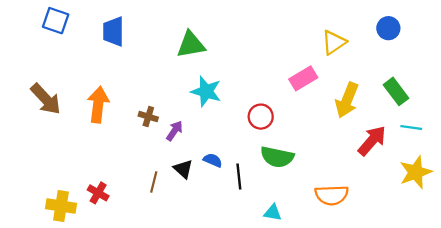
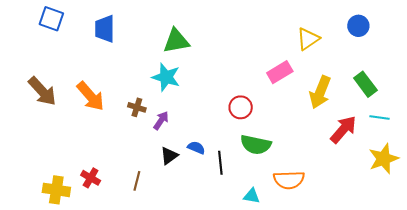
cyan star: (206, 91) -> (166, 77), moved
orange arrow: (98, 105) -> (91, 96), turned 132
black triangle: (183, 169) -> (169, 156), turned 42
brown line: (154, 182) -> (137, 181), moved
orange semicircle: (332, 195) -> (289, 180), moved

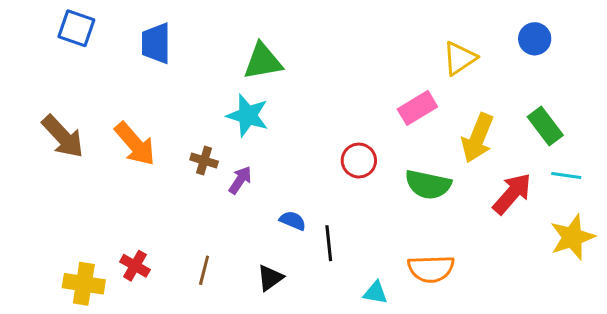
green semicircle: (256, 145) -> (428, 185), moved
black triangle: (169, 156) -> (270, 278), moved

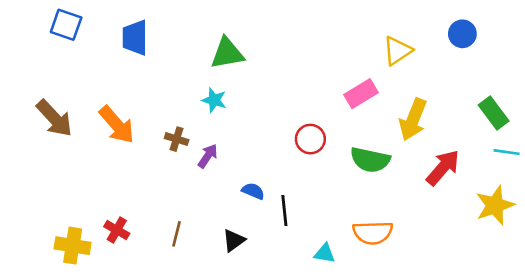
cyan star: (248, 115) -> (214, 100), size x0.7
green rectangle: (545, 126) -> (494, 113), moved
cyan line: (566, 176) -> (507, 152), moved

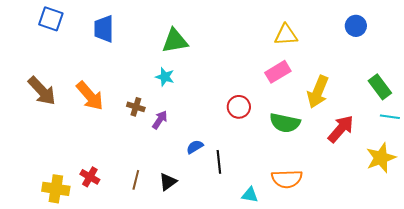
yellow triangle: (397, 51) -> (286, 35), moved, turned 30
blue semicircle: (253, 191) -> (195, 147), turned -54
black triangle: (234, 240) -> (168, 182), moved

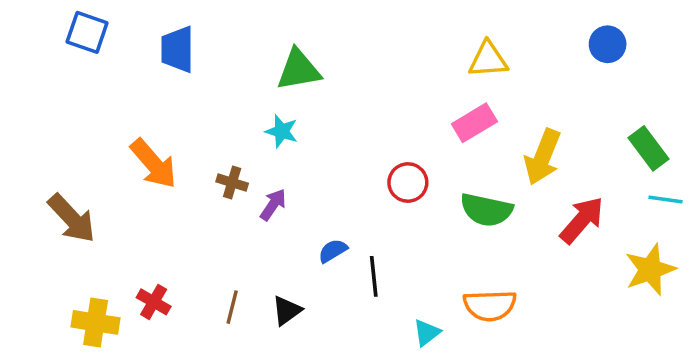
brown arrow: (42, 91) -> (72, 218), moved
cyan triangle: (250, 195) -> (427, 333), turned -48

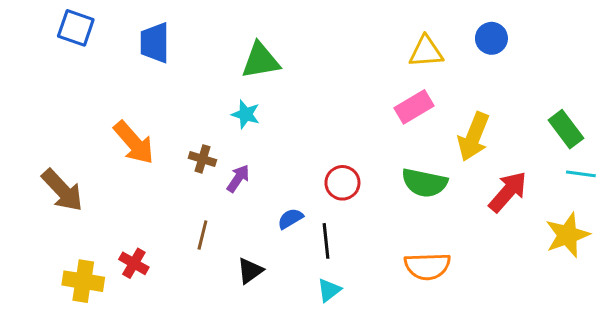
blue circle: (608, 44) -> (491, 38), moved
red circle: (408, 182) -> (342, 183), moved
brown line: (232, 307) -> (202, 235), moved
cyan triangle: (427, 333) -> (329, 290), moved

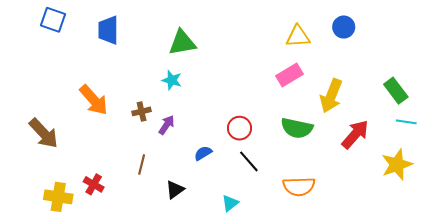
brown cross: (202, 159) -> (142, 111), turned -30
black line: (326, 241) -> (249, 161), moved, turned -35

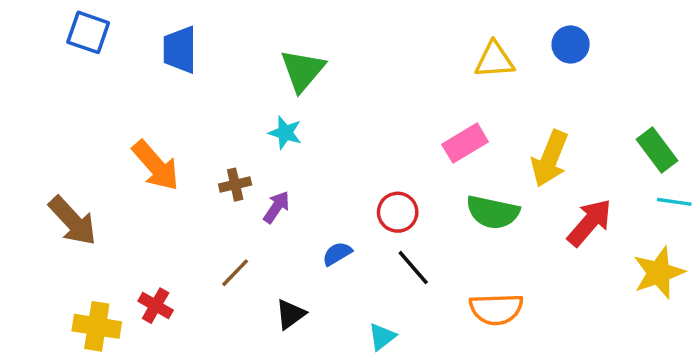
green triangle: (182, 43) -> (303, 70), turned -40
pink rectangle: (290, 75) -> (465, 143), moved
brown line: (142, 165) -> (235, 273), turned 30

